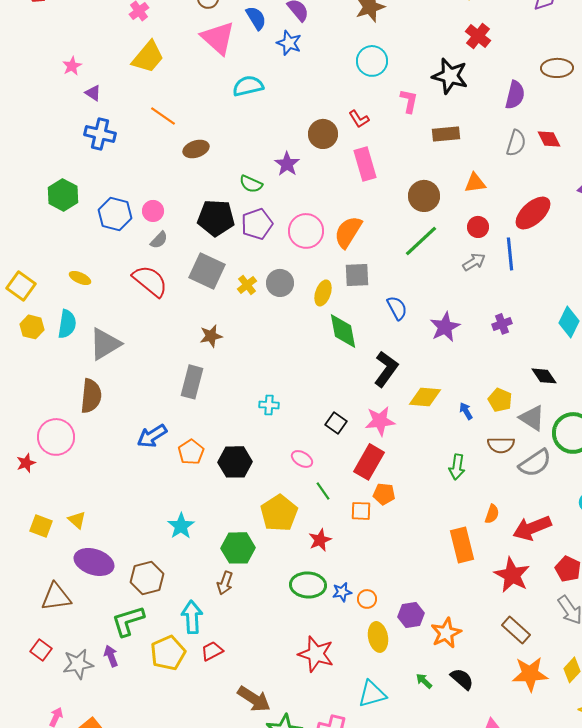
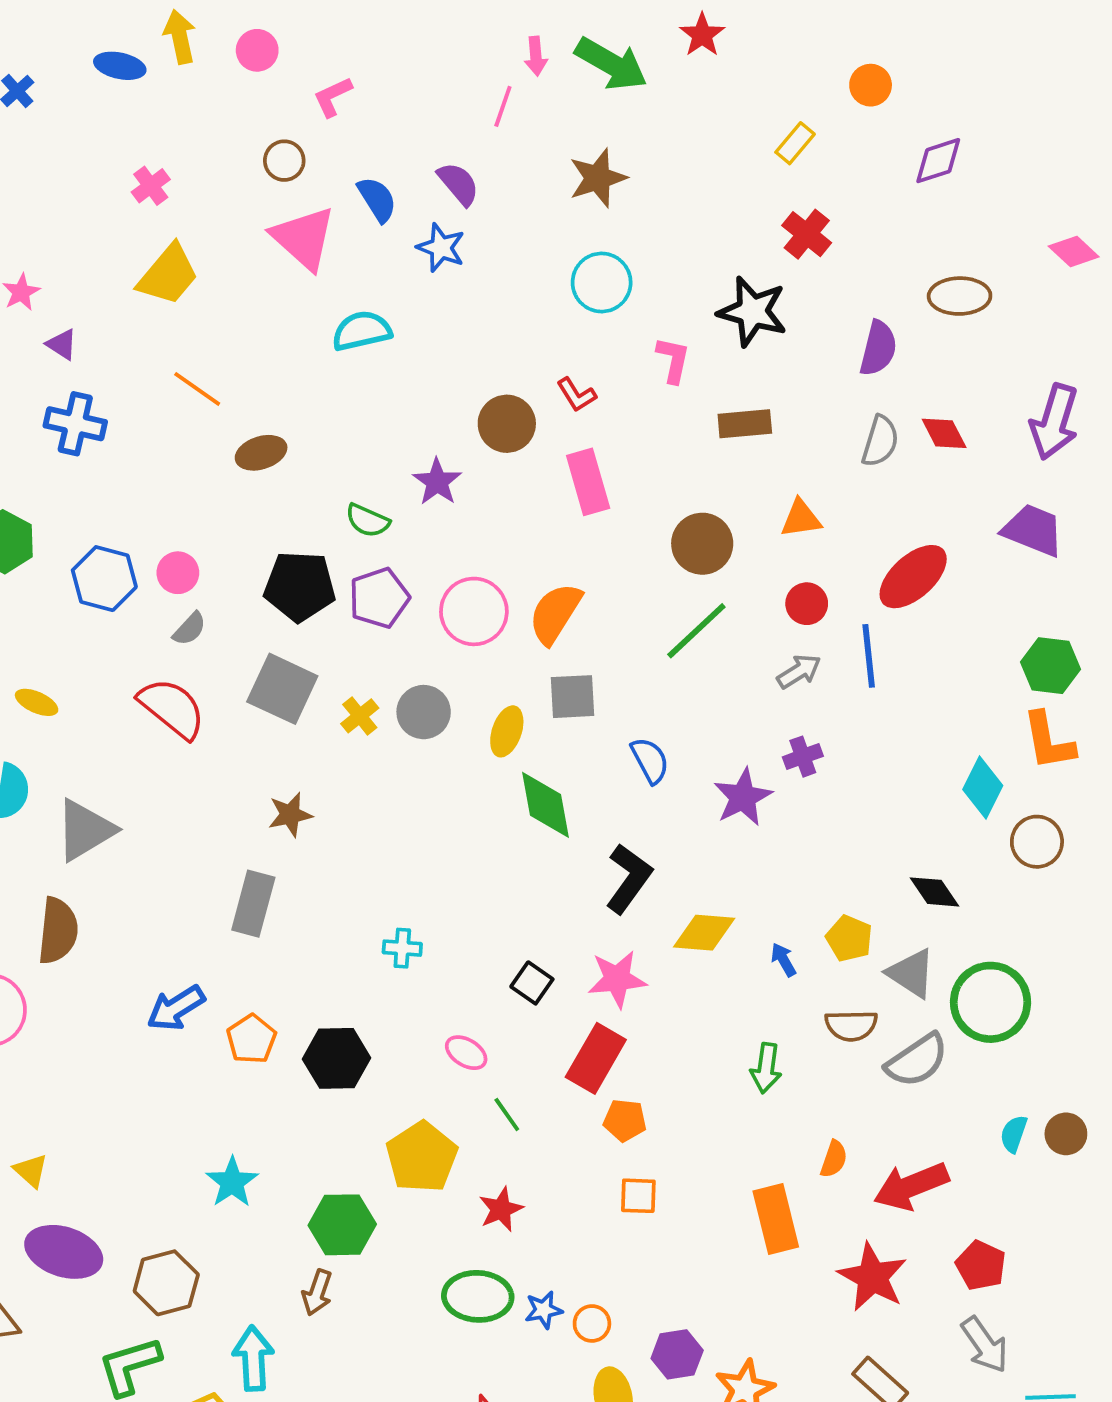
purple cross: (502, 324) -> (803, 757), moved
orange square: (361, 511) -> (638, 1196), moved

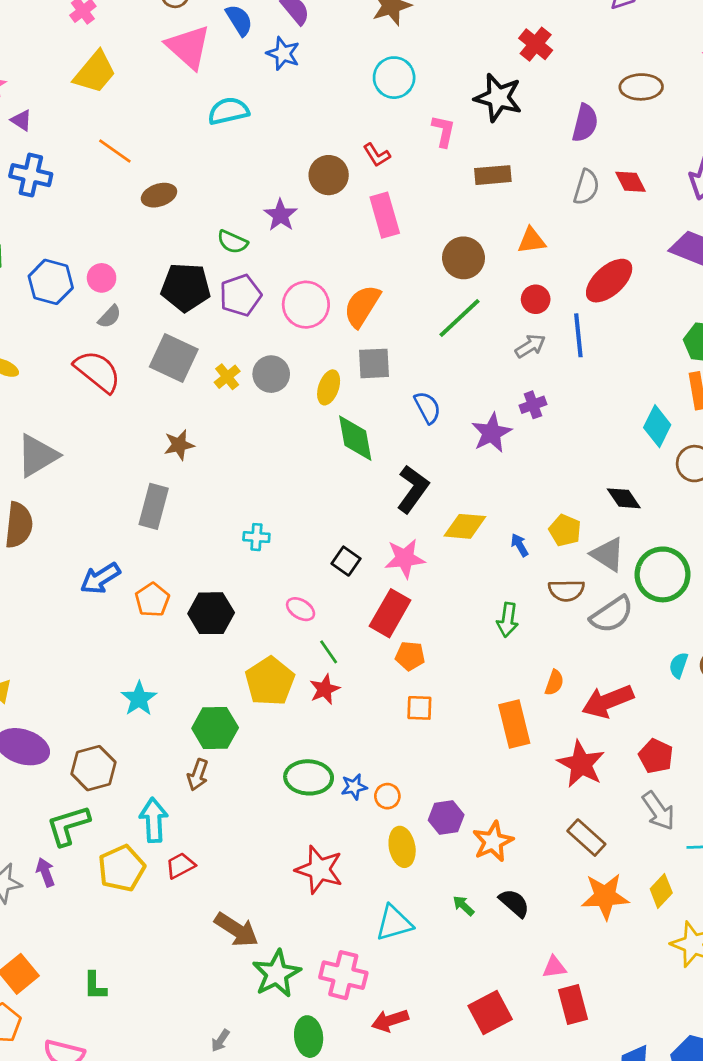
red star: (501, 1209) -> (325, 689), moved

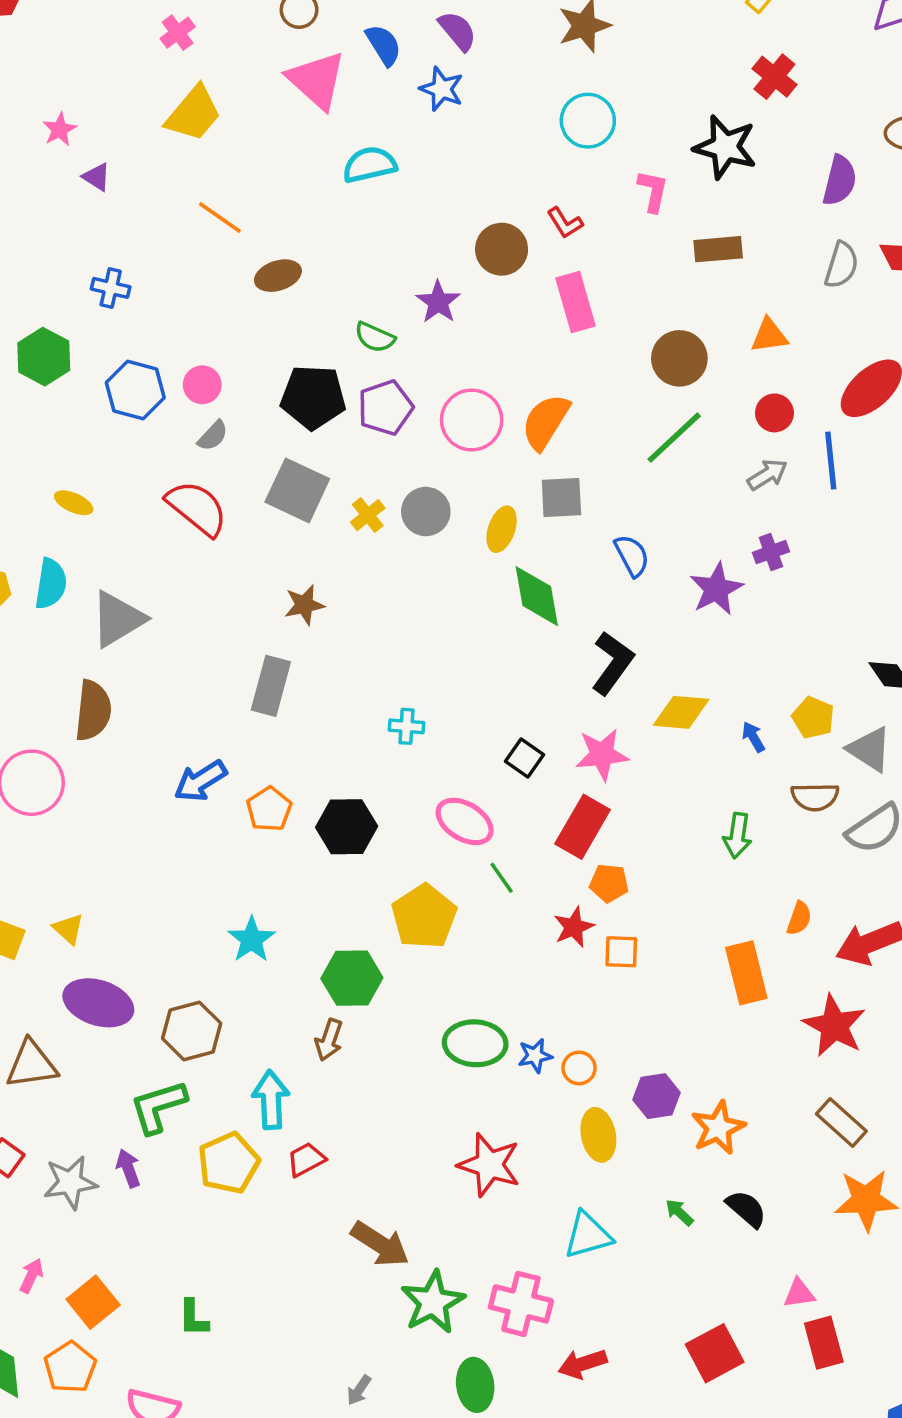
blue cross: (31, 175) -> (111, 288), moved, size x0.7
pink ellipse: (301, 609) -> (465, 821), size x1.5
red star: (325, 689) -> (574, 927), moved

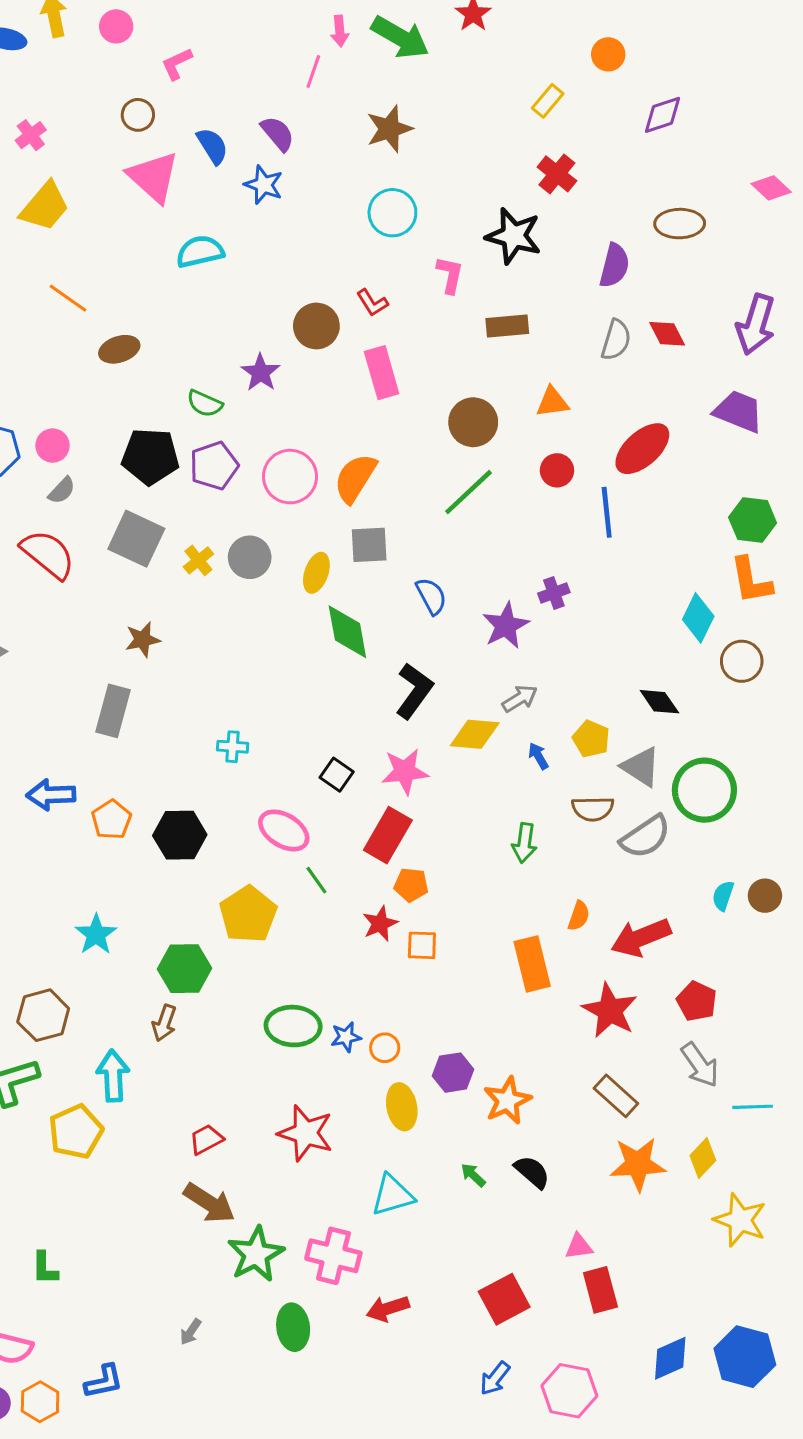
gray arrow: (767, 475) -> (520, 699), moved
blue arrow: (200, 781) -> (51, 795), turned 30
red trapezoid: (306, 1160) -> (206, 1139), moved

